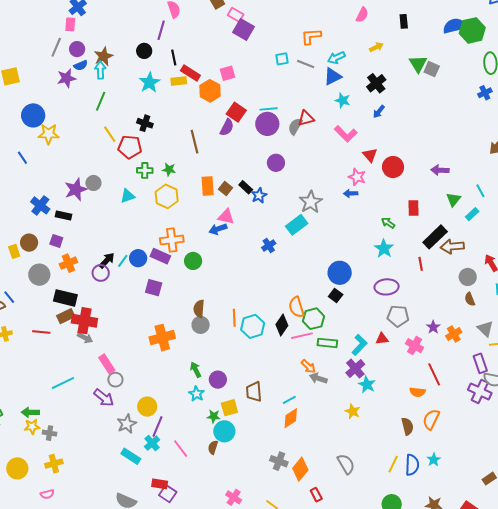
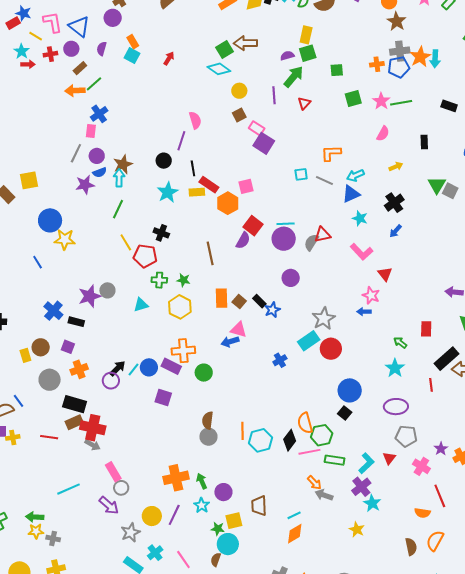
red circle: (393, 167) -> (331, 349), moved
orange cross: (162, 338) -> (176, 478), moved
red triangle: (382, 339) -> (389, 458), turned -48
purple line: (158, 426) -> (174, 515), moved

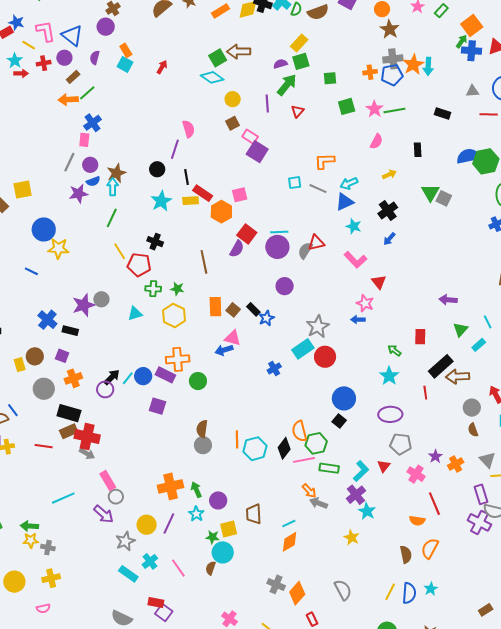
yellow rectangle: (306, 35) -> (299, 43), turned 30
blue line: (38, 262) -> (31, 271), turned -32

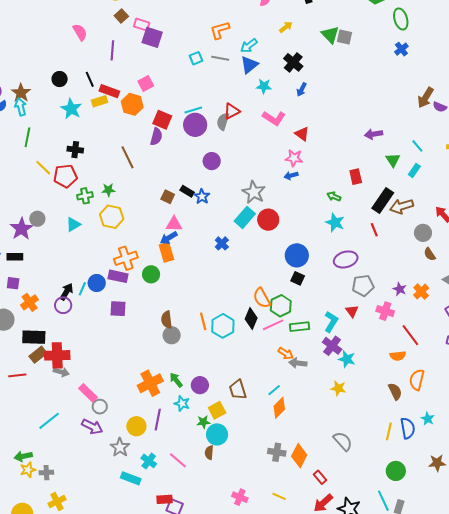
purple line: (175, 149) -> (112, 50), moved
orange rectangle: (215, 307) -> (166, 252), moved

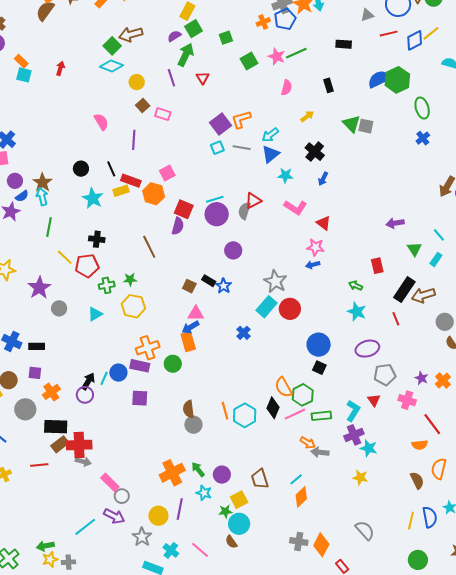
purple square: (152, 37) -> (221, 124), moved, turned 35
purple star: (21, 229) -> (39, 288), moved
purple cross: (332, 346) -> (354, 435), turned 30
cyan line: (49, 421) -> (85, 527), moved
brown semicircle: (209, 453) -> (231, 542), turned -40

